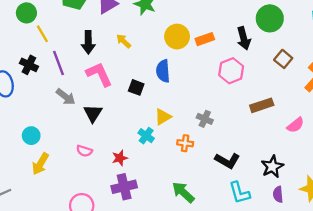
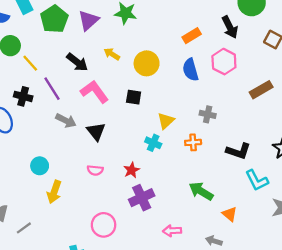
yellow circle: (177, 37) -> (147, 63), moved
black arrow: (88, 42) -> (77, 62), turned -40
blue semicircle: (163, 71) -> (190, 70), moved

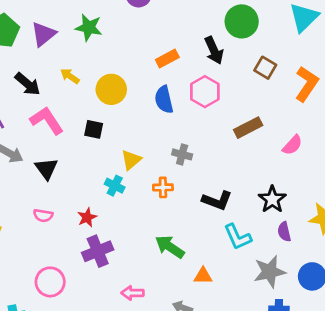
orange triangle: (230, 214) -> (203, 276), turned -42

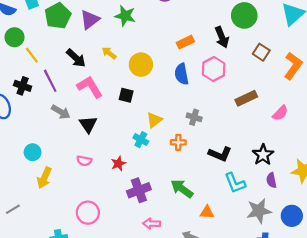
purple cross: (98, 251) -> (139, 190), moved

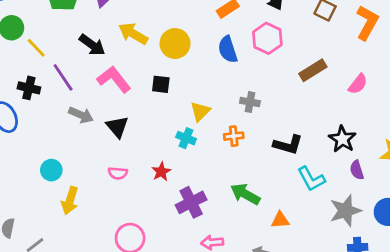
yellow arrow: (109, 53) -> (133, 34), size x1.5

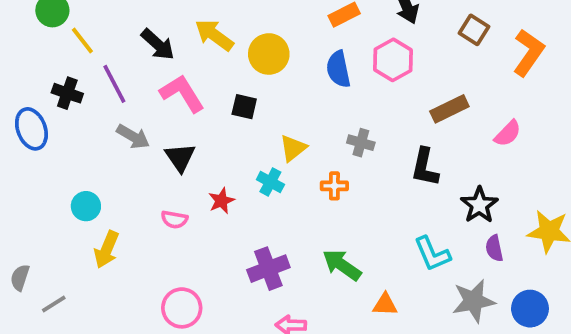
black L-shape: (288, 145) -> (425, 167), moved, turned 80
red star: (161, 172) -> (221, 201), moved

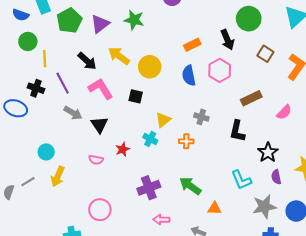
yellow line: (82, 40) -> (45, 59), turned 35
blue ellipse: (31, 129) -> (16, 108), turned -50
gray line: (54, 304) -> (28, 182), moved

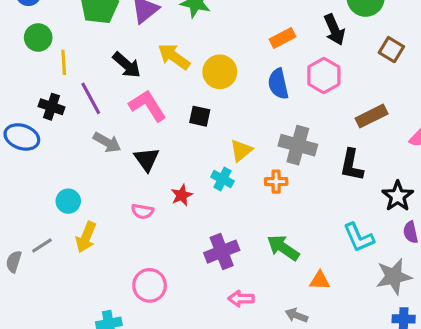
gray cross: (201, 117) -> (298, 145), size x1.6

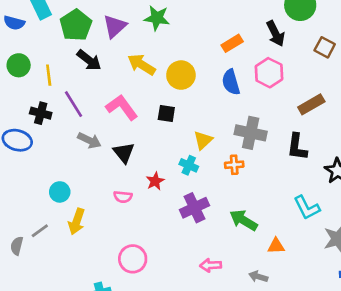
green circle: (38, 37) -> (19, 65), moved
black arrow: (127, 65) -> (89, 60), moved
purple cross: (222, 252) -> (194, 208), moved

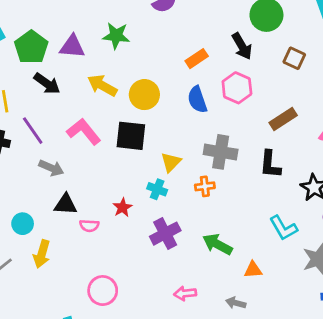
purple triangle: (115, 26) -> (72, 47), turned 50
black square: (166, 113) -> (131, 136), size x1.6
black triangle: (124, 153) -> (66, 204), moved, turned -45

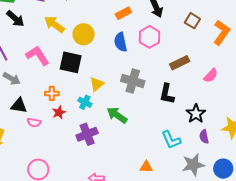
orange cross: (205, 186) -> (52, 93), moved
green arrow: (217, 244) -> (117, 115), moved

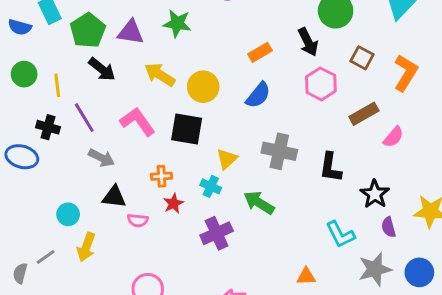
pink hexagon: (150, 37) -> (321, 84), moved
blue semicircle: (121, 42) -> (258, 95), turned -126
brown rectangle: (180, 63) -> (364, 114), moved

